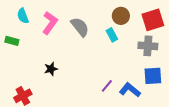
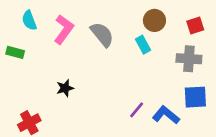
red square: (153, 20) -> (195, 26), size x0.6

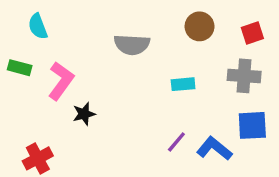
pink L-shape: (64, 29) -> (61, 81), moved
gray semicircle: (102, 34) -> (132, 45), turned 132
cyan rectangle: (143, 45) -> (183, 84), moved, turned -66

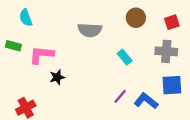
pink L-shape: (61, 81) -> (41, 55), turned -120
cyan rectangle: (183, 84) -> (125, 57), turned 56

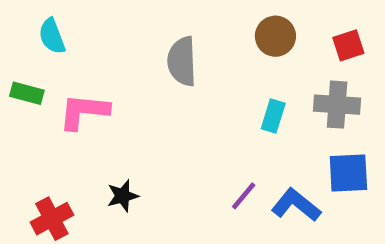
gray semicircle: (90, 30) -> (182, 61), turned 85
cyan rectangle: (125, 57) -> (273, 116), moved, turned 56
black star: (57, 77) -> (123, 196), moved

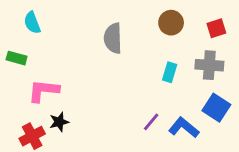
pink L-shape: (84, 111) -> (44, 91), moved
blue square: (348, 173) -> (216, 108), turned 36
black star: (123, 196) -> (59, 122), moved

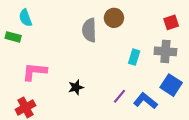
brown circle: (171, 23) -> (114, 18), moved
green rectangle: (17, 58) -> (13, 37), moved
black star: (59, 122) -> (76, 87), moved

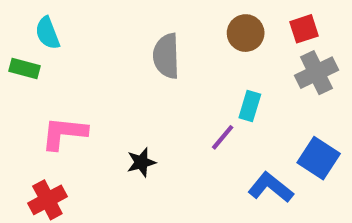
brown circle: (114, 18) -> (246, 33), moved
red square: (171, 22) -> (304, 29), moved
gray cross: (165, 51) -> (317, 73), moved, turned -30
purple line: (120, 96) -> (223, 137), moved

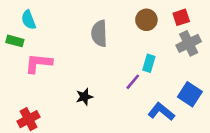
pink L-shape: (64, 133) -> (38, 63), moved

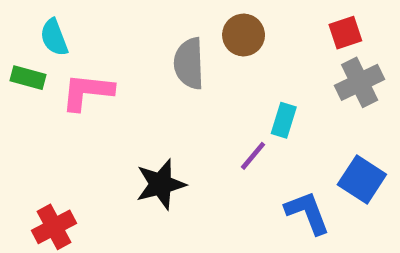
brown circle: (146, 20) -> (244, 35), moved
pink L-shape: (38, 63) -> (87, 92), moved
black star: (84, 97) -> (161, 184), size x1.5
blue L-shape: (161, 112) -> (307, 213), turned 30

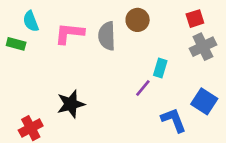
pink L-shape: (87, 92) -> (69, 33), moved
black star: (161, 184) -> (71, 104), moved

